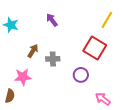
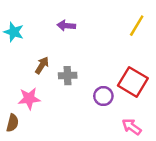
purple arrow: (52, 20) -> (66, 26), turned -48
red square: (95, 48) -> (133, 82), moved

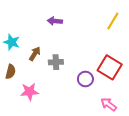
cyan star: (14, 32) -> (12, 42), moved
pink star: (29, 99) -> (30, 92), moved
brown semicircle: (12, 123) -> (11, 72), moved

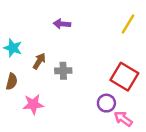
purple circle: (85, 79) -> (106, 103), moved

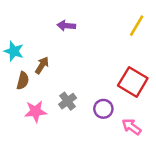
gray cross: (63, 71) -> (68, 101), moved, turned -35
brown semicircle: (12, 82) -> (23, 81), moved
purple circle: (106, 103) -> (103, 109), moved

